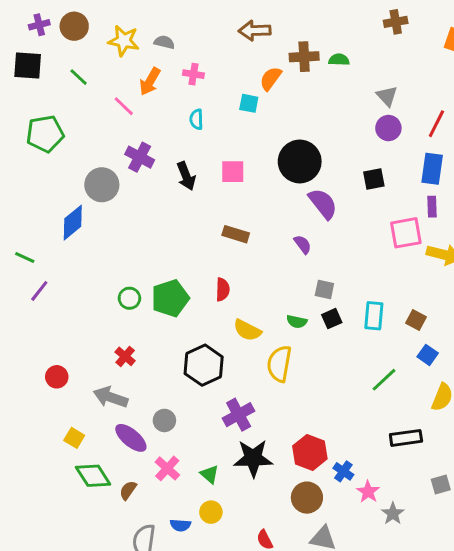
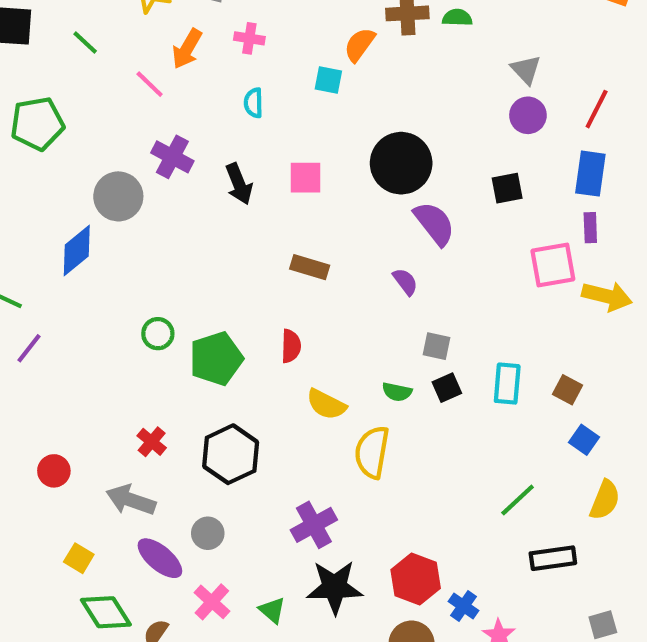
green circle: (129, 298) -> (158, 334), moved
black hexagon: (204, 365) -> (231, 454), moved
green line: (384, 380) -> (518, 500), moved

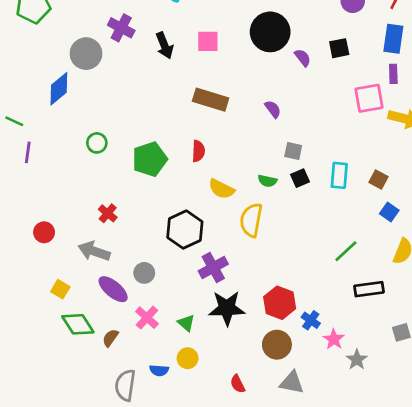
purple semicircle: (434, 223) -> (303, 58), moved, size x0.6
brown rectangle: (310, 267) -> (211, 100), size x1.4
green circle: (158, 334) -> (97, 143), moved
purple line: (29, 348) -> (28, 152), turned -30
black hexagon: (231, 454) -> (185, 230), moved

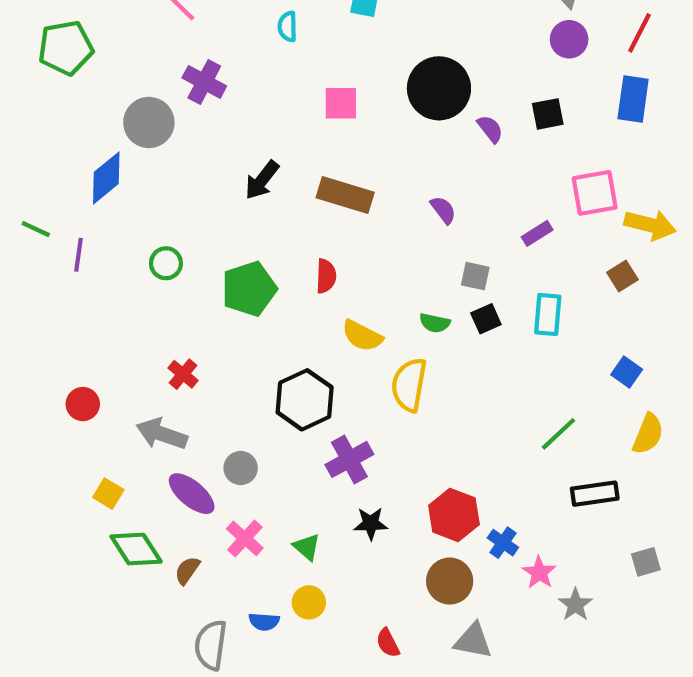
black arrow: (165, 45) -> (262, 180), moved, turned 60
purple rectangle: (393, 74) -> (537, 233), moved, turned 60
purple line: (28, 152) -> (78, 255), moved
brown square: (378, 179) -> (622, 276), moved, turned 30
black star: (227, 308) -> (371, 523), size x0.6

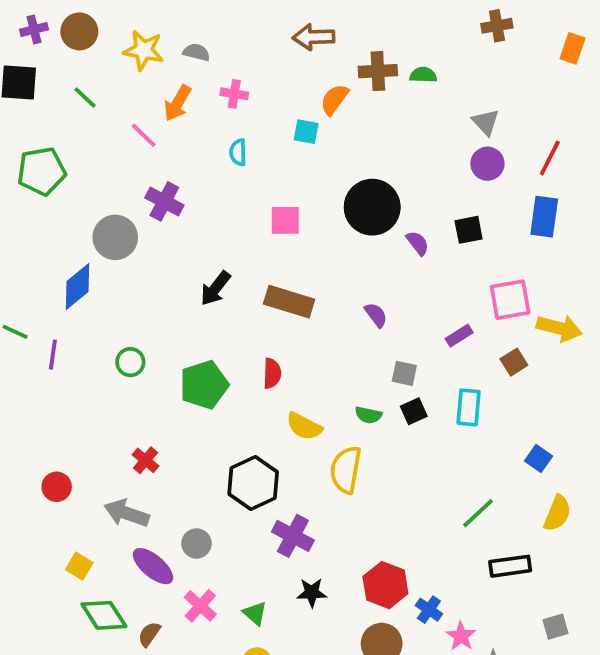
brown square: (622, 276) -> (514, 362), moved
purple cross: (349, 459) -> (293, 536), turned -33

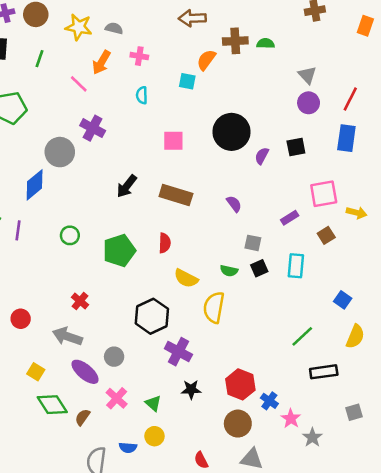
green line: (85, 98) -> (40, 59), turned 66
purple semicircle: (418, 243) -> (262, 156), turned -114
yellow arrow: (559, 328) -> (357, 213), size x0.7

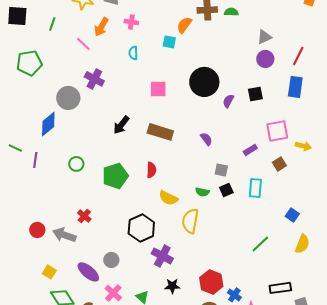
gray triangle: (307, 75) -> (264, 37), turned 49
gray arrow: (67, 336) -> (64, 235), moved
black rectangle: (324, 372) -> (280, 288), moved

